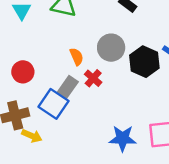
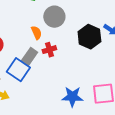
gray circle: (111, 48) -> (54, 17), moved
red cross: (93, 78) -> (49, 50), turned 32

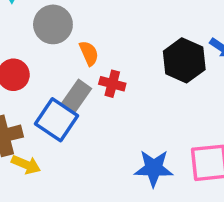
gray circle: (54, 17) -> (53, 24), moved
red cross: (49, 50) -> (112, 84), turned 32

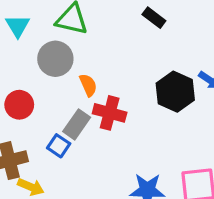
red cross: (112, 84) -> (110, 113), size x1.4
blue square: (57, 120) -> (59, 146), size x0.6

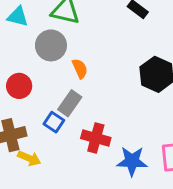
cyan triangle: (18, 26) -> (18, 16), turned -45
red cross: (110, 113) -> (96, 138), moved

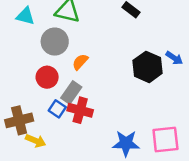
orange semicircle: (80, 69) -> (80, 62), turned -114
red circle: (19, 86) -> (47, 77), moved
red cross: (96, 138) -> (80, 110), moved

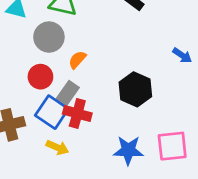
black hexagon: (148, 67) -> (135, 89), moved
blue square: (57, 109) -> (52, 112), size x1.6
yellow arrow: (36, 141) -> (57, 147), moved

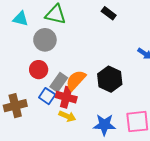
orange semicircle: (77, 60) -> (76, 80), moved, size x1.5
blue square: (52, 112) -> (47, 96), size x0.7
yellow arrow: (57, 147) -> (67, 116), moved

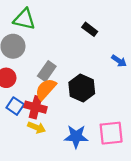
black rectangle: (109, 13) -> (90, 29), moved
gray rectangle: (59, 82) -> (47, 71), moved

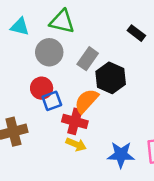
gray rectangle: (47, 71) -> (88, 59), moved
black hexagon: (82, 88) -> (111, 78), moved
blue square: (15, 106) -> (52, 101), moved, turned 36

